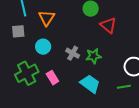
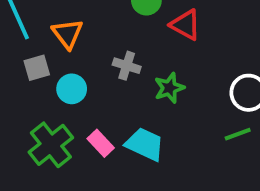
gray square: (18, 31) -> (37, 68), moved
gray cross: (73, 53) -> (127, 66), moved
cyan trapezoid: (90, 84) -> (145, 144), moved

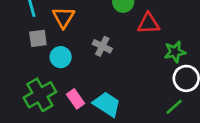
red triangle: (186, 25) -> (148, 23), turned -40
green star: (169, 88) -> (175, 52), moved
green line: (238, 134) -> (174, 107), turned -30

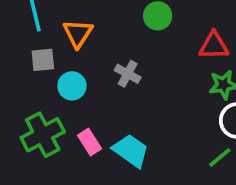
red triangle: (148, 23) -> (214, 46), moved

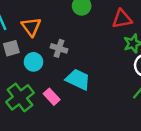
gray cross: (128, 74) -> (59, 48), moved
cyan trapezoid: (131, 151) -> (78, 79), moved

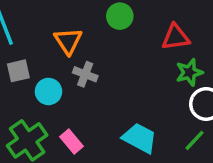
orange triangle: (31, 27) -> (68, 41), moved
cyan trapezoid: (78, 79) -> (140, 138), moved

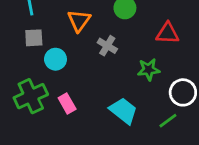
green star: (189, 72) -> (149, 70), moved
gray cross: (85, 74) -> (107, 46), moved

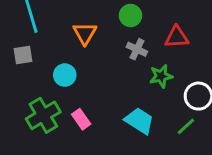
gray square: (34, 38) -> (23, 55), moved
gray cross: (107, 46) -> (137, 49), moved

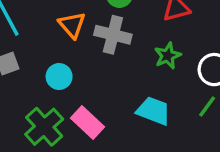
gray cross: (137, 49) -> (113, 35), moved, size x1.5
pink rectangle: (81, 119) -> (88, 122), size x1.4

